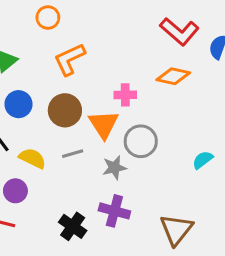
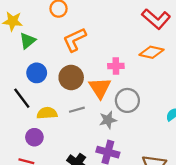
yellow semicircle: (32, 158) -> (47, 113), turned -30

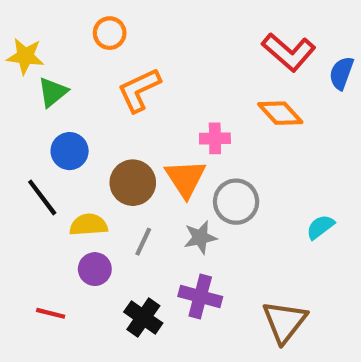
orange diamond: (152, 52) -> (280, 113), turned 35
brown circle: (71, 77) -> (133, 183), moved
gray line: (77, 110) -> (143, 242), moved, turned -49
purple circle: (34, 137) -> (95, 269), moved

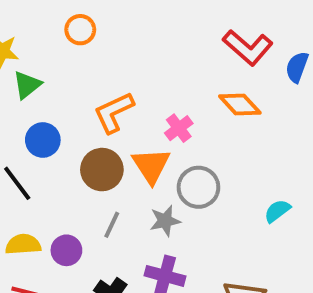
orange L-shape: (139, 90) -> (114, 112), moved
pink cross: (215, 138) -> (179, 128), turned -36
yellow semicircle: (89, 225) -> (23, 244), moved

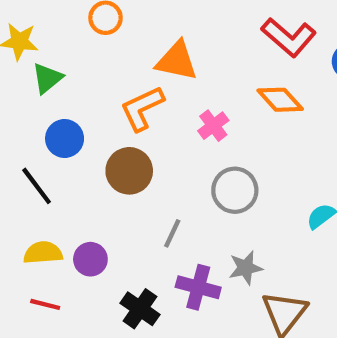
orange triangle: (151, 166) -> (177, 61), moved, turned -45
gray star: (165, 221) -> (246, 268), moved
gray line: (112, 225) -> (172, 233), moved

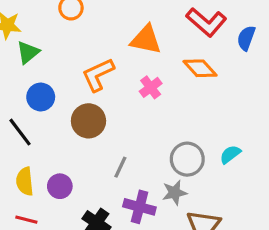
orange triangle: (177, 61) -> (146, 40), moved
gray circle: (235, 190) -> (187, 159), moved
yellow semicircle: (43, 253) -> (25, 181), turned -92

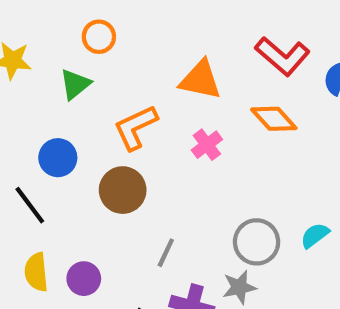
green triangle: (28, 52) -> (75, 84), moved

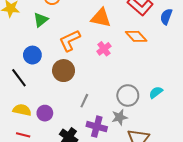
yellow semicircle: (36, 272) -> (22, 110), turned 108

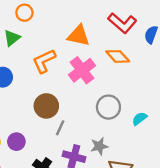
pink cross: (104, 49) -> (82, 70), size x1.6
brown circle: (64, 71) -> (46, 106), moved
gray circle: (128, 95) -> (108, 107), moved

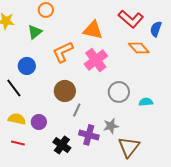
orange diamond: (118, 56) -> (139, 48), moved
cyan semicircle: (140, 119) -> (146, 102), turned 32

